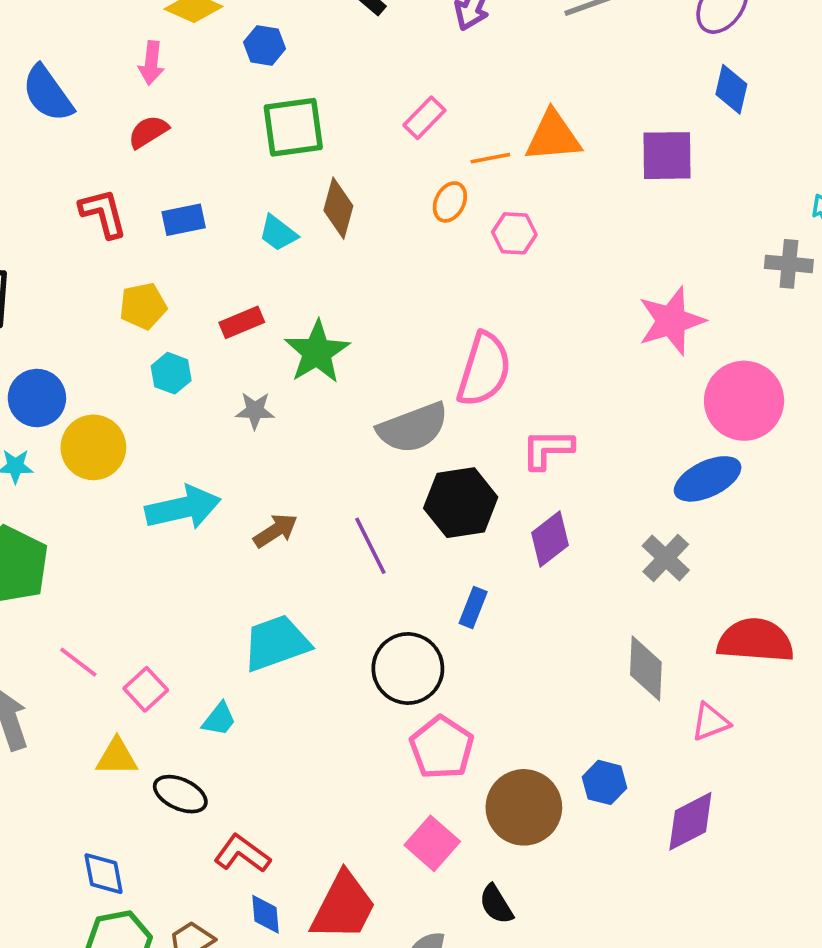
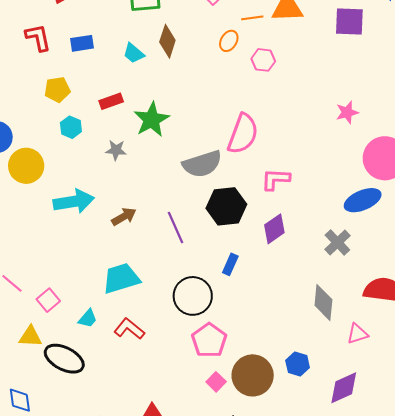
pink star: (671, 321) -> (347, 112), size x0.6
black ellipse: (180, 794) -> (64, 359), size x1.4
pink square: (432, 843) -> (216, 382), moved, size x0.7
red L-shape: (242, 854) -> (129, 329), moved

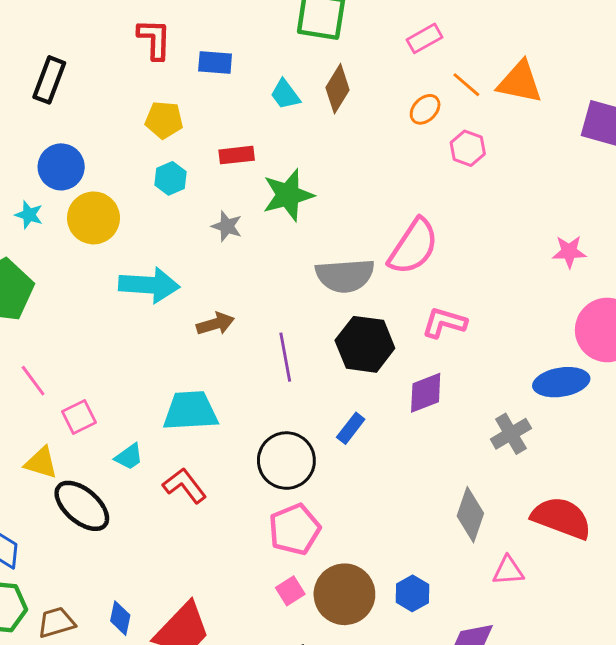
orange line: (252, 18) -> (466, 85), turned 35

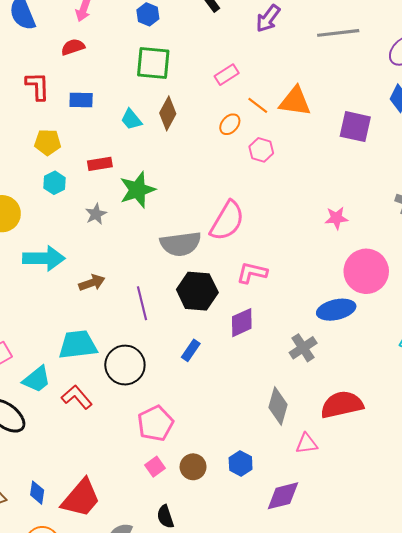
gray star: (227, 226) -> (96, 214), turned 30
cyan trapezoid: (129, 457) -> (37, 379), size x1.4
black circle: (286, 461) -> (125, 365), moved
red semicircle: (562, 518) -> (342, 405), turned -30
brown circle: (344, 594) -> (193, 467), size x0.6

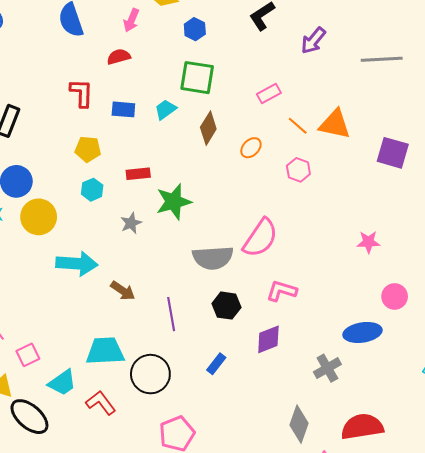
cyan trapezoid: (131, 119) -> (165, 110), moved, turned 90
orange ellipse: (230, 124) -> (251, 148), moved
pink circle: (366, 271) -> (395, 296), size x0.6
brown arrow: (92, 283) -> (123, 291), turned 50
black hexagon: (197, 291) -> (226, 306), size x0.7

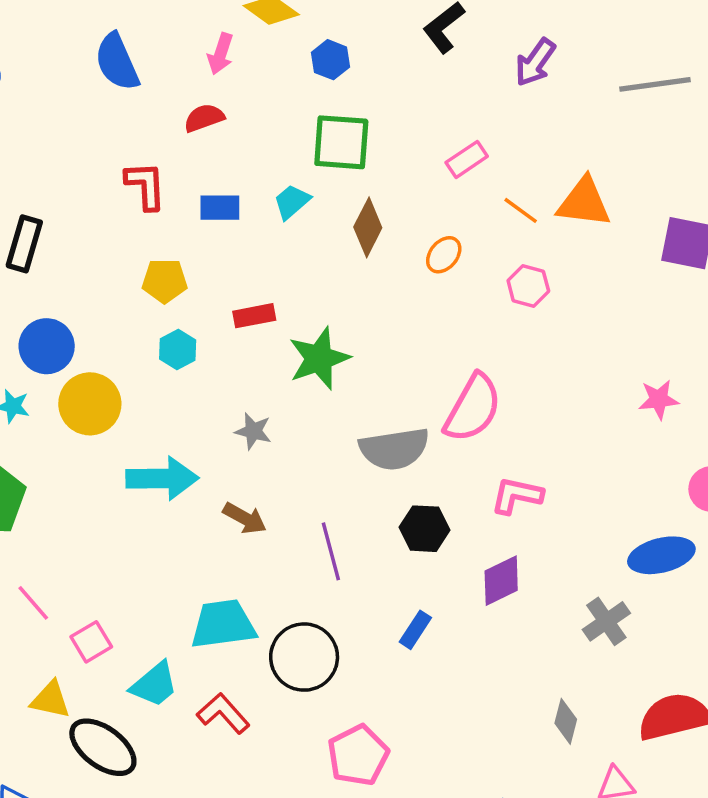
gray star: (131, 223) -> (253, 431), moved, turned -30
gray diamond: (299, 424) -> (566, 721), size x0.7

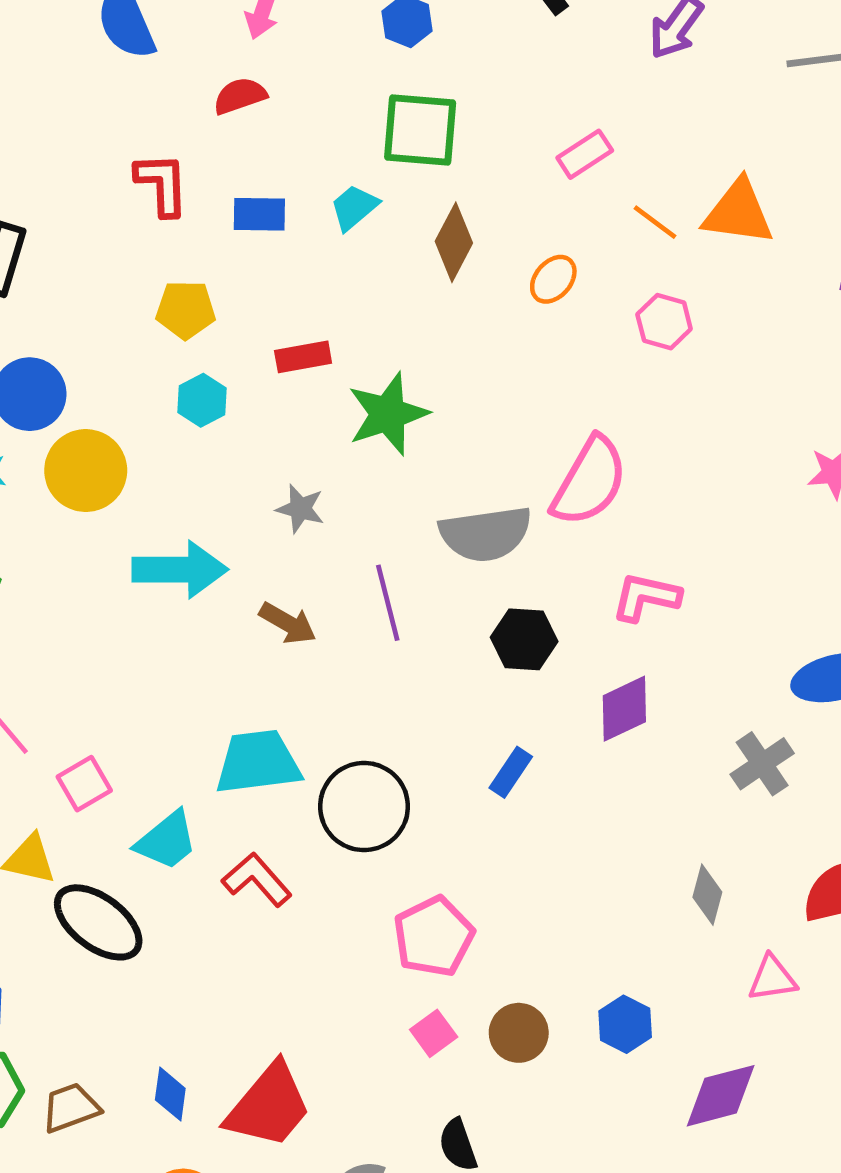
purple line: (331, 551) -> (388, 603), moved

